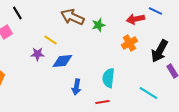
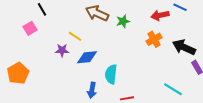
black arrow: (159, 51) -> (184, 47), turned 85
cyan semicircle: (108, 78) -> (111, 74), moved
blue arrow: (76, 87) -> (92, 90), moved

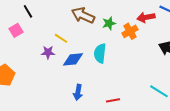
orange cross: (154, 39) -> (130, 31), moved
cyan semicircle: (111, 74) -> (100, 53), moved

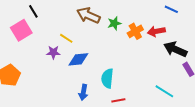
red arrow: (146, 17) -> (156, 31), moved
pink square: (16, 30) -> (21, 30), size x1.5
cyan semicircle: (100, 53) -> (107, 78), moved

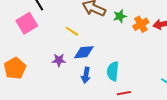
purple star: (53, 52) -> (59, 60), moved
blue arrow: (83, 92) -> (86, 75), moved

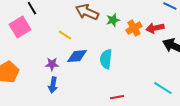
cyan semicircle: (113, 71) -> (106, 59), moved
blue arrow: (86, 75) -> (53, 85), moved

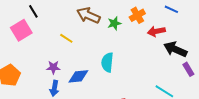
orange cross: (134, 28) -> (137, 15), moved
blue diamond: (77, 56) -> (78, 76), moved

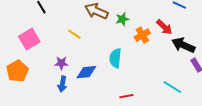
orange cross: (137, 15) -> (142, 35), moved
pink square: (21, 30) -> (29, 39), moved
red arrow: (156, 31) -> (164, 27), turned -126

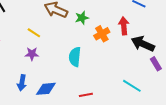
red arrow: (164, 27) -> (124, 26), turned -138
purple star: (61, 63) -> (32, 54), moved
blue diamond: (86, 72) -> (46, 89), moved

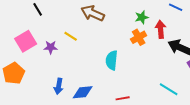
green star: (82, 18) -> (142, 17), moved
purple star: (32, 54) -> (51, 47), moved

